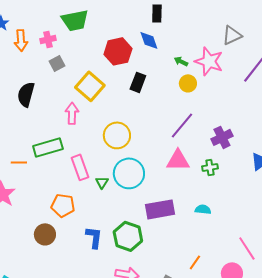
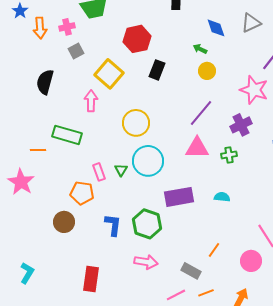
blue diamond: (149, 40) -> (216, 28), moved
pink star: (209, 61) -> (254, 90), moved
green rectangle: (48, 147) -> (67, 135), turned 32
pink rectangle: (80, 167) -> (99, 172), moved, size x0.7

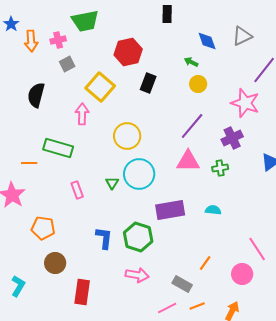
pink rectangle: (99, 172) -> (77, 190), moved
orange pentagon: (82, 193) -> (43, 228), moved
brown circle: (64, 222) -> (55, 263), moved

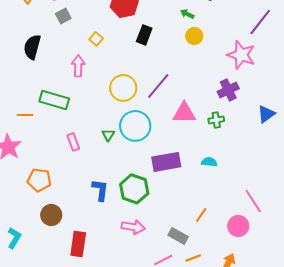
yellow square: (100, 87) -> (96, 39), size x0.5
purple line: (192, 126) -> (158, 86), moved

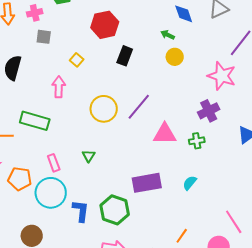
gray square: (63, 16) -> (44, 37), turned 35
cyan circle: (135, 126) -> (51, 193), moved
cyan semicircle: (209, 162) -> (190, 183), turned -56
orange pentagon: (39, 180) -> (20, 179), moved

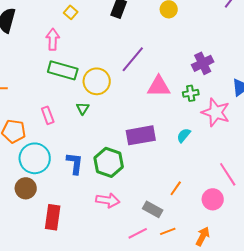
pink star: (222, 76) -> (216, 112), moved
yellow circle: (104, 109) -> (97, 81), moved
green rectangle: (35, 121) -> (63, 70), moved
cyan circle: (51, 193) -> (35, 158), moved

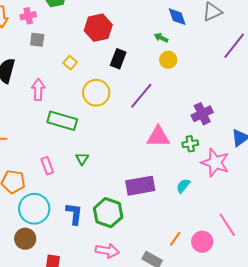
pink arrow: (53, 39) -> (38, 90), moved
purple line: (133, 59) -> (141, 96), moved
yellow circle: (97, 81) -> (96, 93), moved
pink circle: (213, 199) -> (202, 242), moved

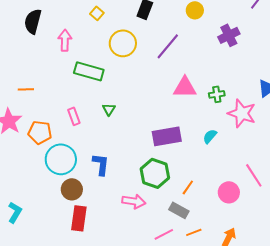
purple cross: (202, 114) -> (229, 35), moved
green hexagon: (108, 213) -> (155, 173), moved
brown circle: (25, 239) -> (72, 189), moved
orange line: (175, 239) -> (188, 187), moved

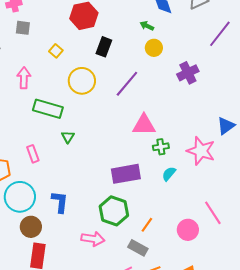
green cross: (217, 94) -> (161, 147), moved
green triangle: (109, 109) -> (68, 137), moved

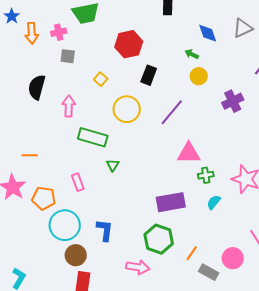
gray rectangle: (138, 248) -> (209, 272), moved

